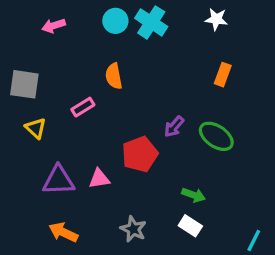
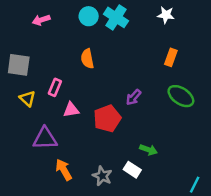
pink rectangle: (83, 107) -> (55, 87), moved, turned -35
green ellipse: (216, 136) -> (181, 96), moved
pink triangle: (99, 179) -> (71, 110), moved
white rectangle: (190, 226) -> (132, 170), moved
orange arrow: (63, 232) -> (64, 170), moved, turned 35

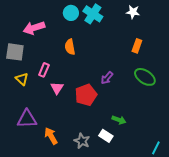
pink arrow: (41, 20) -> (34, 28), moved, size x1.5
pink triangle: (71, 110) -> (57, 88), turned -48
purple triangle: (45, 138) -> (27, 119), moved

